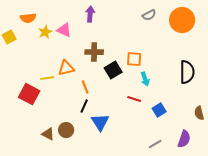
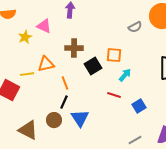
gray semicircle: (149, 15) -> (135, 27), moved
yellow star: (45, 32) -> (25, 37), moved
cyan arrow: (145, 79) -> (125, 75), turned -120
brown circle: (66, 130) -> (54, 120), moved
brown triangle: (48, 134) -> (28, 130), size x1.5

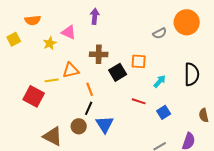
cyan arrow: (125, 75) -> (160, 81), moved

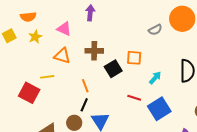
yellow star: (50, 43) -> (35, 37), moved
orange triangle: (71, 70) -> (62, 56), moved, turned 30
blue square: (164, 112) -> (159, 109), size x1.6

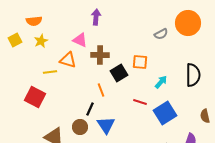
pink triangle: (64, 29) -> (80, 40), moved
yellow line: (47, 77) -> (50, 72), moved
orange line: (85, 86) -> (101, 90), moved

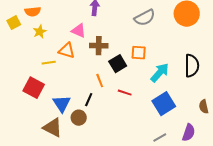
gray semicircle: (161, 34) -> (145, 18), moved, size x1.5
yellow square: (15, 40) -> (14, 23), moved
cyan arrow: (161, 82) -> (160, 73), size x1.5
red line: (140, 102) -> (125, 93), moved
blue triangle: (106, 125) -> (62, 104), moved

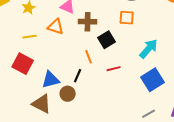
orange square: (139, 53) -> (127, 18), moved
yellow line: (49, 63) -> (30, 37), moved
red line: (125, 93) -> (114, 69), turned -32
blue triangle: (62, 104) -> (51, 80), turned 48

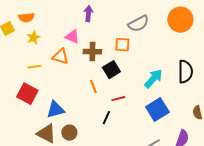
orange square: (127, 18) -> (122, 45), moved
black line: (78, 76) -> (106, 118), moved
brown circle: (68, 94) -> (69, 133), moved

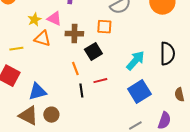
yellow star: (33, 38) -> (34, 20), moved
black line: (106, 118) -> (81, 91), moved, turned -32

